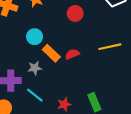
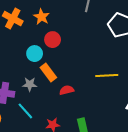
red circle: (75, 13) -> (53, 40), moved
red semicircle: (72, 54) -> (67, 90), moved

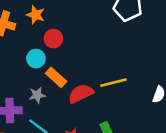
yellow line: (107, 75) -> (113, 83), moved
red semicircle: (67, 90) -> (81, 94), size x1.5

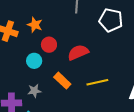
orange rectangle: (56, 77) -> (62, 81), moved
red semicircle: (81, 94) -> (78, 52), moved

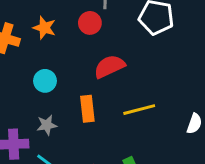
red circle: (49, 45) -> (90, 23), moved
orange rectangle: (62, 81) -> (87, 109), turned 42

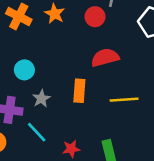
cyan circle: (45, 81) -> (24, 70), moved
gray star: (47, 125) -> (41, 99), turned -30

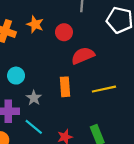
red circle: (95, 17) -> (64, 32), moved

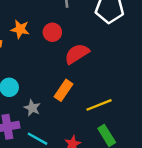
orange rectangle: (65, 87) -> (63, 90), turned 48
yellow line: (104, 89) -> (99, 105), moved

